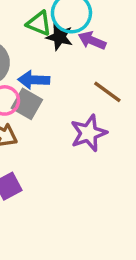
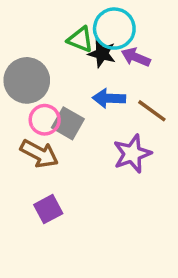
blue arrow: (34, 80) -> (109, 98), moved

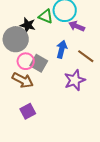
black star: (102, 54) -> (28, 25), moved
blue arrow: (109, 98) -> (62, 49), turned 102

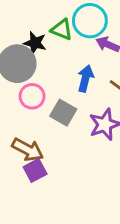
gray square: (39, 63) -> (63, 113), moved
brown arrow: (23, 80) -> (28, 150), moved

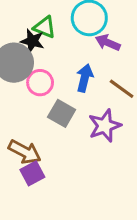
green triangle: (62, 30) -> (45, 27), moved
pink circle: (32, 96) -> (40, 83), moved

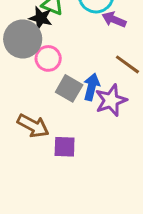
blue arrow: (85, 78) -> (92, 87), moved
purple square: (32, 173) -> (65, 147), moved, turned 30

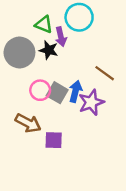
black star: (41, 18) -> (49, 50), moved
purple arrow: (114, 20) -> (61, 37), moved, turned -126
pink circle: (48, 58) -> (40, 90), moved

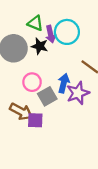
cyan circle: (79, 17) -> (67, 32), moved
gray square: (57, 93) -> (47, 96), moved, turned 30
purple square: (54, 140) -> (35, 120), moved

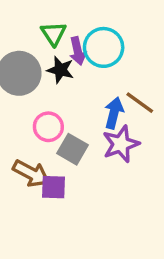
green triangle: (35, 23) -> (54, 34), turned 35
blue arrow: (64, 83) -> (114, 113), moved
gray square: (47, 96) -> (73, 149), turned -30

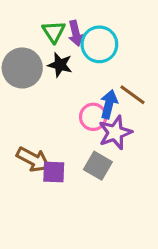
purple arrow: (78, 51) -> (76, 33), moved
pink circle: (48, 127) -> (93, 117), moved
gray square: (73, 149) -> (98, 166), moved

